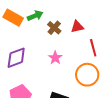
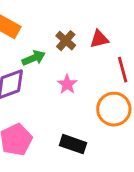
green arrow: (35, 16) -> (34, 58), moved

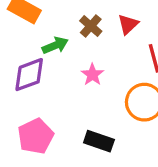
red triangle: (99, 39) -> (128, 24), turned -30

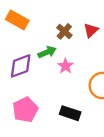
green arrow: (55, 45) -> (47, 52), moved

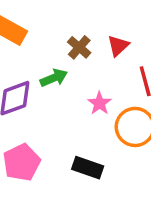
pink star: (66, 66) -> (99, 103), moved

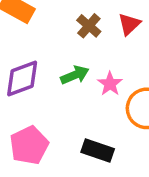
green arrow: (54, 78) -> (75, 75), moved

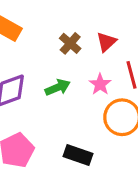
pink star: (110, 84) -> (100, 84), moved

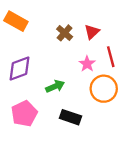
green arrow: (58, 87) -> (55, 86), moved

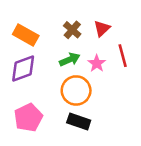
orange rectangle: (16, 21) -> (26, 35), moved
green arrow: (55, 86) -> (70, 60), moved
orange circle: (104, 89) -> (76, 90), moved

